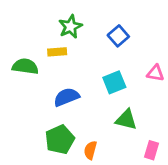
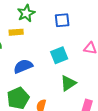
blue square: (118, 36) -> (62, 20), turned 35
green triangle: (126, 120) -> (68, 83), turned -48

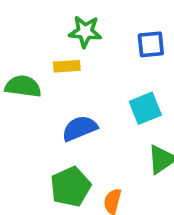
green star: (26, 13) -> (85, 32), turned 30

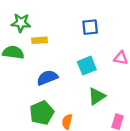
green star: (85, 32) -> (21, 23), moved

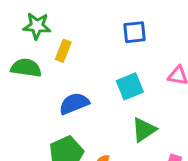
yellow rectangle: (40, 40) -> (63, 51), turned -64

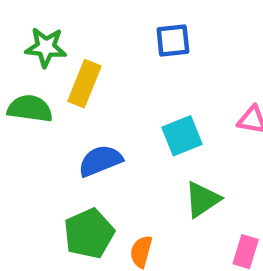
blue square: (135, 32) -> (173, 40), moved
yellow rectangle: (63, 51) -> (84, 84), size x1.4

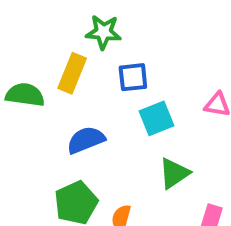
blue square: (173, 40) -> (133, 77), moved
green star: (46, 47) -> (103, 32), moved

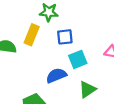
blue semicircle: (86, 140) -> (56, 75), moved

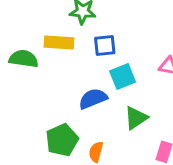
yellow rectangle: (32, 35) -> (59, 43), turned 72

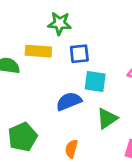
cyan square: (123, 76) -> (95, 81), turned 30
green pentagon: (62, 140) -> (23, 137), moved

